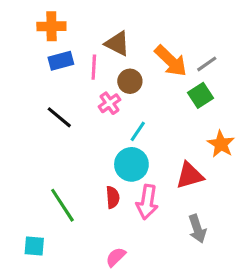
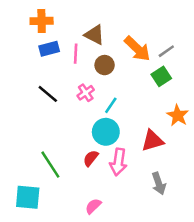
pink cross: (110, 103) -> (86, 93), moved
red semicircle: (113, 197) -> (91, 158), turned -138
cyan square: (34, 246) -> (28, 197), size x1.5

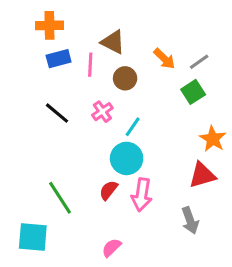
orange arrow: (137, 49) -> (164, 59), size x0.7
red triangle: (152, 141) -> (202, 175), moved

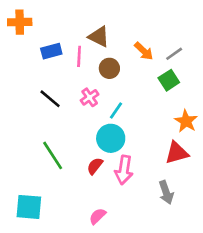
orange cross: (49, 25) -> (20, 22), moved
green line: (60, 198) -> (53, 155), moved

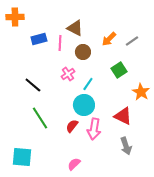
orange arrow: (144, 51) -> (109, 39), turned 91
green square: (169, 80) -> (119, 70), moved
black line: (50, 99) -> (33, 85), moved
red triangle: (177, 153) -> (123, 116), moved, turned 42

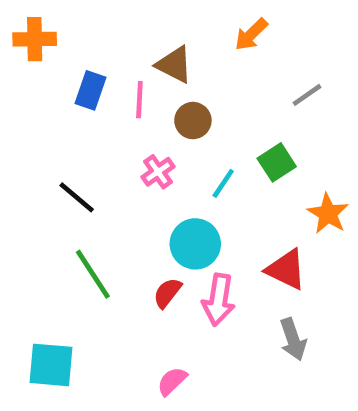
blue rectangle: (39, 39) -> (91, 90), turned -56
orange arrow: (109, 39) -> (251, 34), moved
cyan line: (88, 84) -> (223, 183), moved

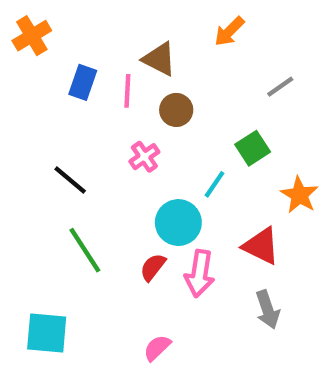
orange cross: (35, 39) -> (32, 36), turned -30
cyan line: (223, 183) -> (214, 184), moved

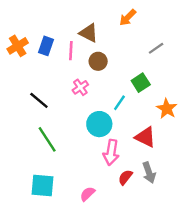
orange cross: (32, 36) -> (18, 46), moved
red semicircle: (153, 267) -> (125, 177), moved
cyan square: (47, 333) -> (42, 186), moved

